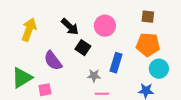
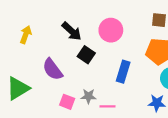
yellow arrow: (29, 30) -> (26, 35), size x0.7
gray star: (94, 76) -> (88, 96), moved
pink square: (45, 90) -> (67, 102), moved, turned 32

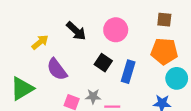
yellow arrow: (26, 35) -> (40, 42), moved, turned 30
black square: (86, 55) -> (103, 63), moved

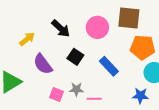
brown square: (164, 20) -> (129, 18), moved, size x1.6
black square: (103, 63) -> (75, 57), moved
blue rectangle: (128, 72) -> (109, 66), turned -60

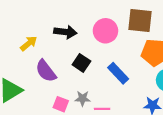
black arrow: (61, 28) -> (65, 32), turned -36

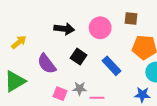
brown square: (140, 20) -> (131, 19), size x0.6
yellow arrow: (29, 43) -> (19, 42), moved

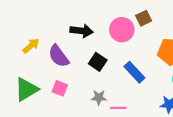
brown square: (131, 19) -> (144, 18), moved, turned -32
purple semicircle: (47, 64) -> (59, 56), moved
pink square: (60, 94) -> (60, 88), moved

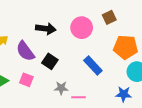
brown square: (144, 18) -> (109, 17), moved
black square: (98, 62) -> (50, 61), moved

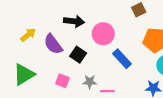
pink circle: (82, 28) -> (103, 34), moved
pink square: (26, 80) -> (63, 81), moved

